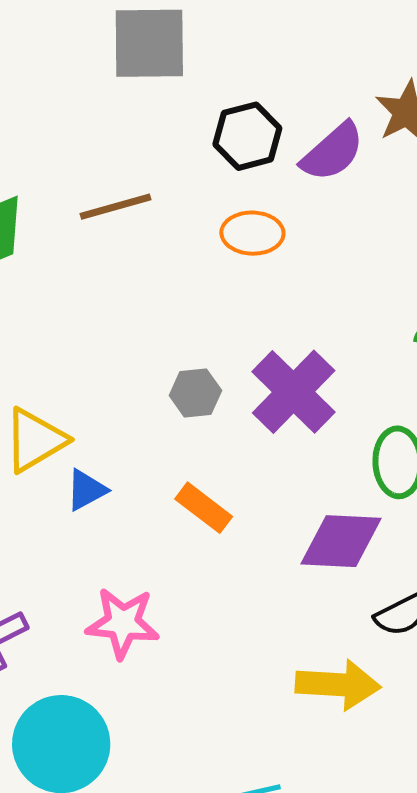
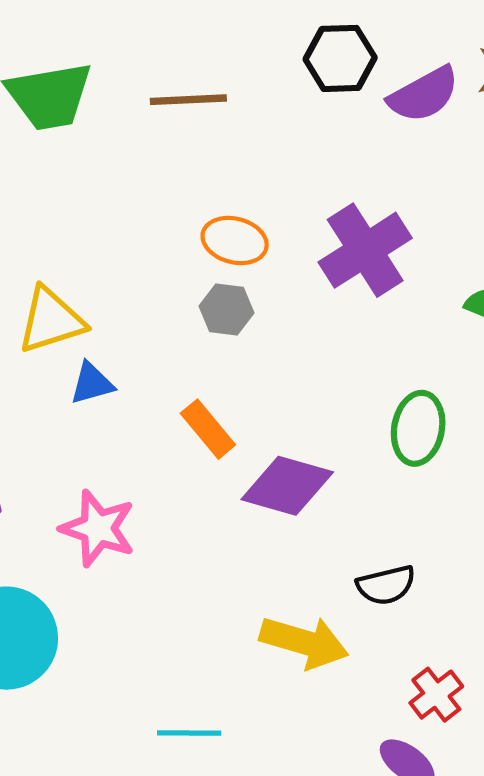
orange ellipse: (252, 233) -> (235, 241), moved
purple cross: (294, 392) -> (365, 250), moved
purple diamond: (341, 541) -> (287, 486), moved

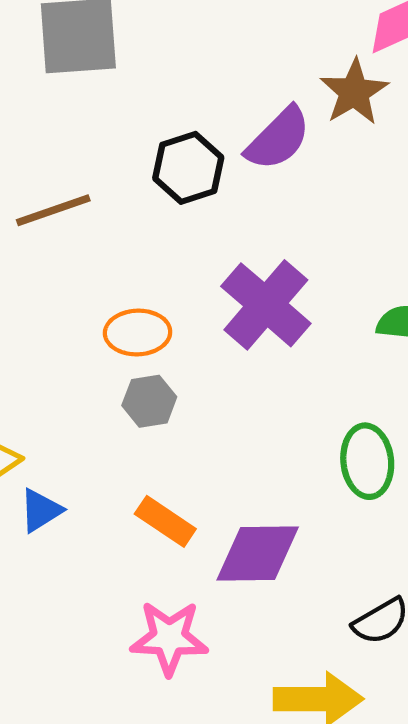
black hexagon: (340, 58) -> (188, 168), moved
pink star: (98, 528) -> (169, 638), moved

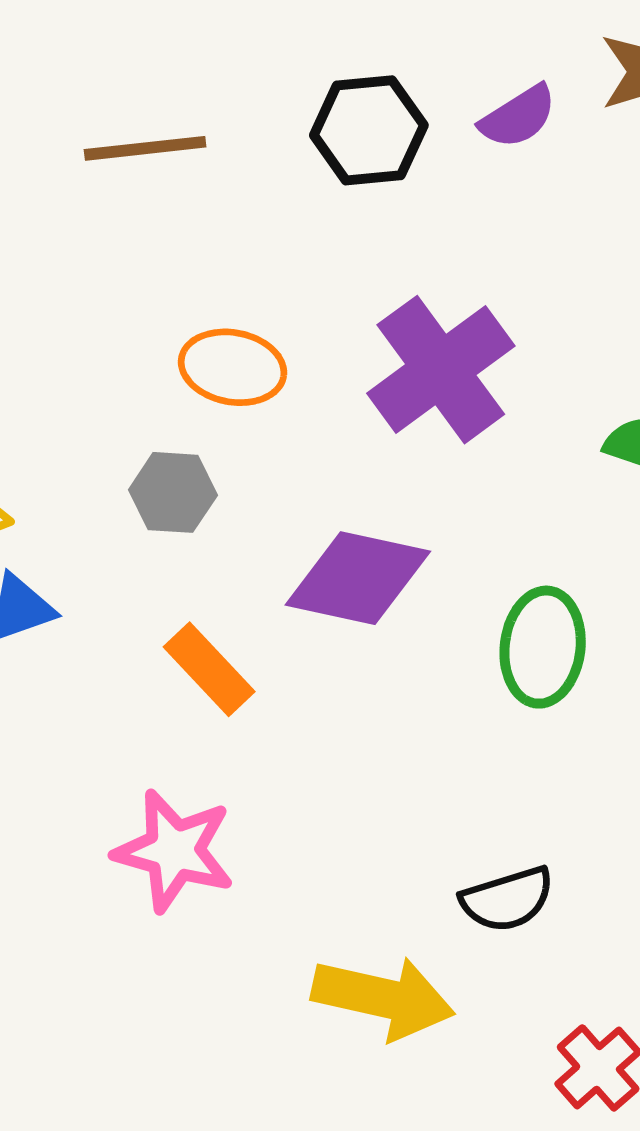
purple semicircle: (278, 139) -> (518, 117), size x0.7
gray hexagon: (149, 401) -> (173, 492), moved
purple diamond: (258, 554) -> (358, 578), moved

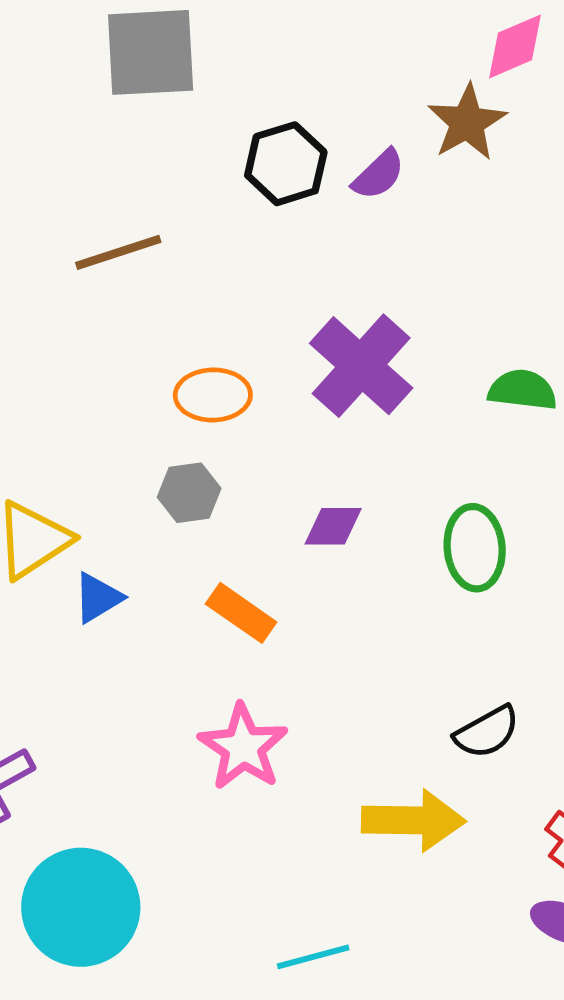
black hexagon: (369, 130) -> (286, 164), moved
purple diamond: (358, 578) -> (333, 526), size x0.6
pink star: (174, 851) -> (243, 747), turned 30

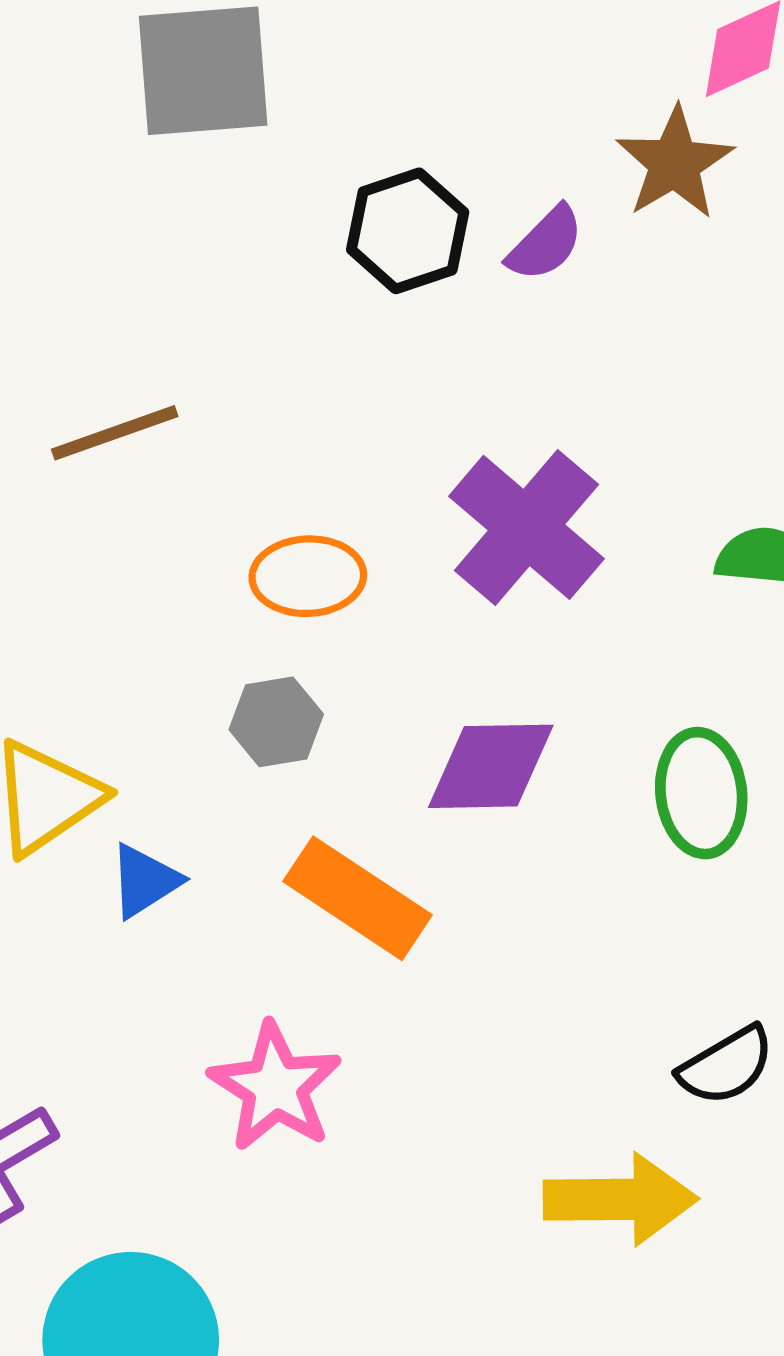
brown line: (118, 252) -> (115, 433), moved
purple diamond: (333, 526) -> (491, 766), size x1.5
orange rectangle: (241, 613) -> (357, 898), size x1.4
pink star: (243, 747) -> (275, 1087), moved

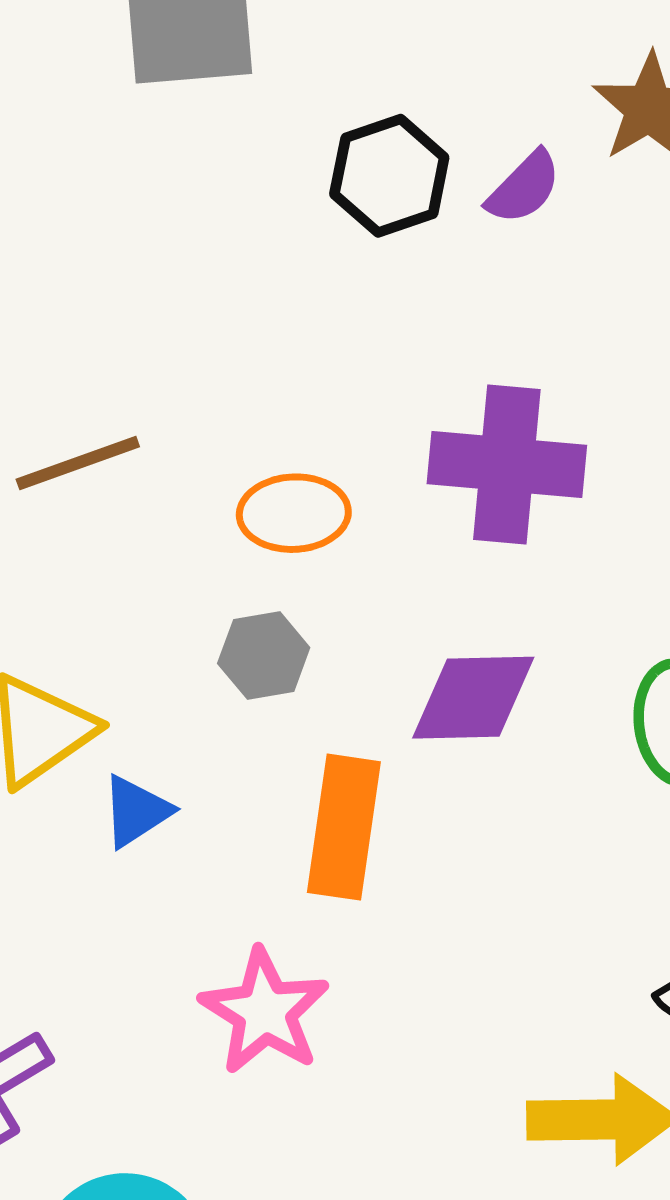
brown line: (115, 433) -> (78, 463), moved
purple cross: (526, 527) -> (507, 464), turned -35
orange rectangle: (357, 898) -> (344, 827), turned 65

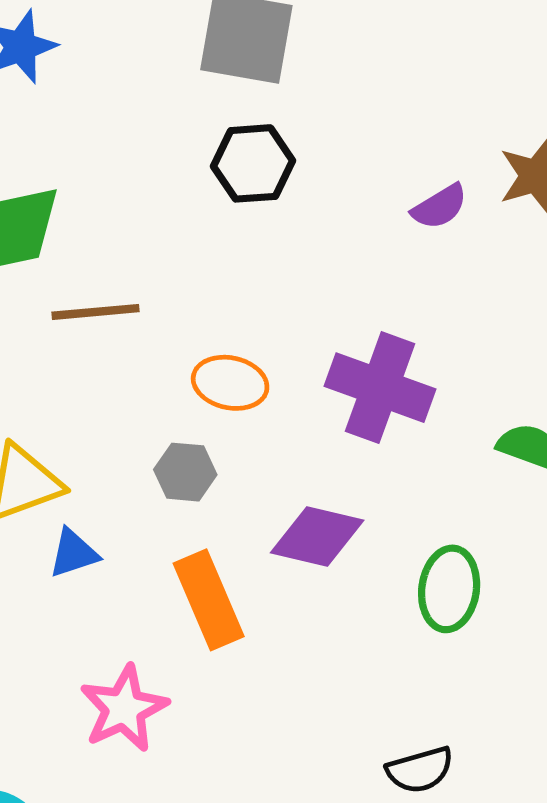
black hexagon: (389, 176) -> (253, 163), moved
orange rectangle: (344, 827) -> (209, 600), turned -46

